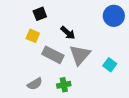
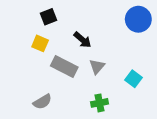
gray triangle: (80, 55) -> (97, 67), size x0.6
green cross: (64, 85) -> (99, 103), moved

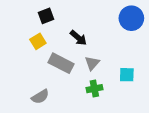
yellow square: (40, 43) -> (38, 41), turned 35
cyan square: (133, 79) -> (127, 75), turned -35
green cross: (99, 103) -> (94, 89), moved

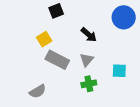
black square: (46, 16) -> (56, 11), moved
black arrow: (78, 38) -> (89, 35), moved
yellow square: (38, 41) -> (44, 39), moved

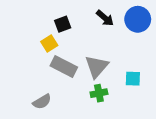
black square: (56, 11) -> (63, 24), moved
black arrow: (89, 35) -> (105, 18), moved
gray triangle: (87, 60) -> (97, 67), size x1.5

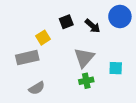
black arrow: (105, 18) -> (93, 26), moved
black square: (63, 24) -> (66, 22), moved
gray rectangle: (64, 67) -> (27, 58), moved, turned -40

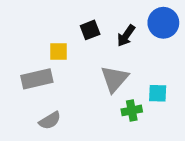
black arrow: (93, 26) -> (126, 36), turned 84
yellow square: (43, 38) -> (58, 52), turned 32
green cross: (86, 81) -> (132, 110), moved

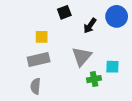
black square: (90, 30) -> (64, 12), moved
gray rectangle: (37, 79) -> (39, 60), moved
gray semicircle: (50, 121) -> (36, 86), turned 126

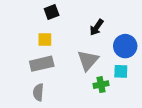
black square: (64, 12) -> (52, 12), moved
blue circle: (117, 16) -> (125, 46), moved

